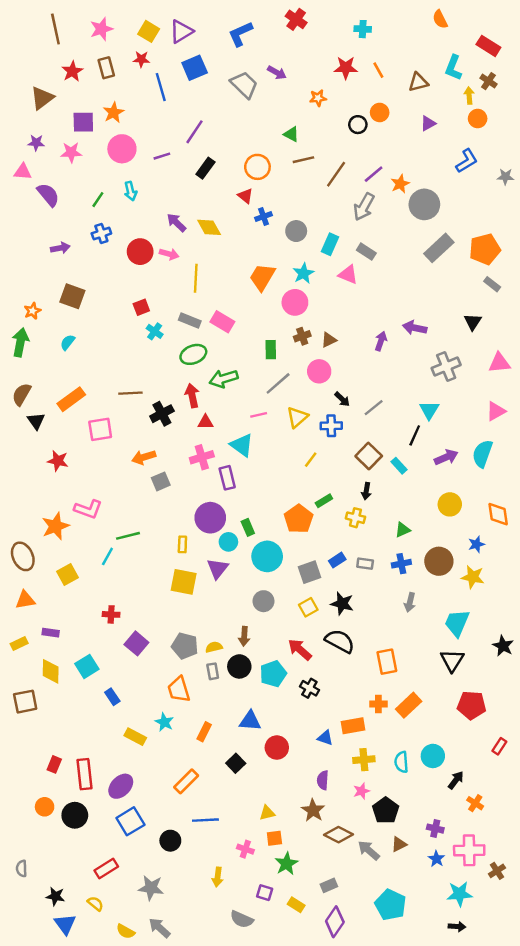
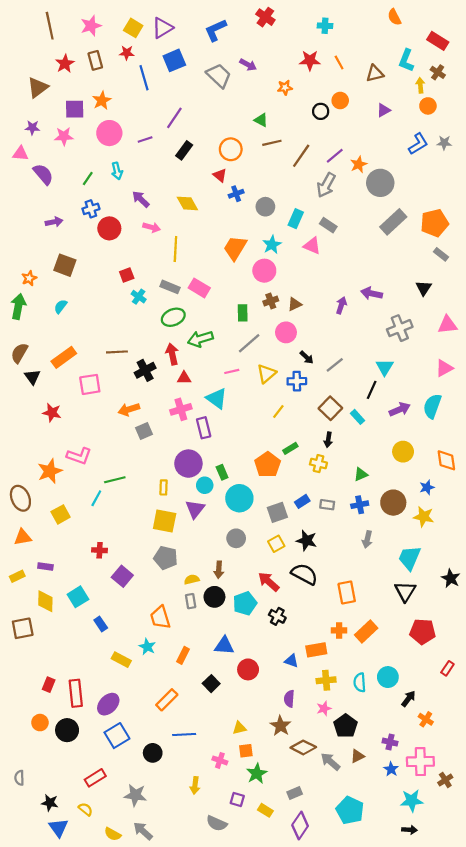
gray star: (505, 177) -> (444, 143), moved
purple arrow: (176, 223) -> (141, 199), moved
red circle: (140, 252) -> (109, 228), moved
gray pentagon: (185, 646) -> (166, 558), moved

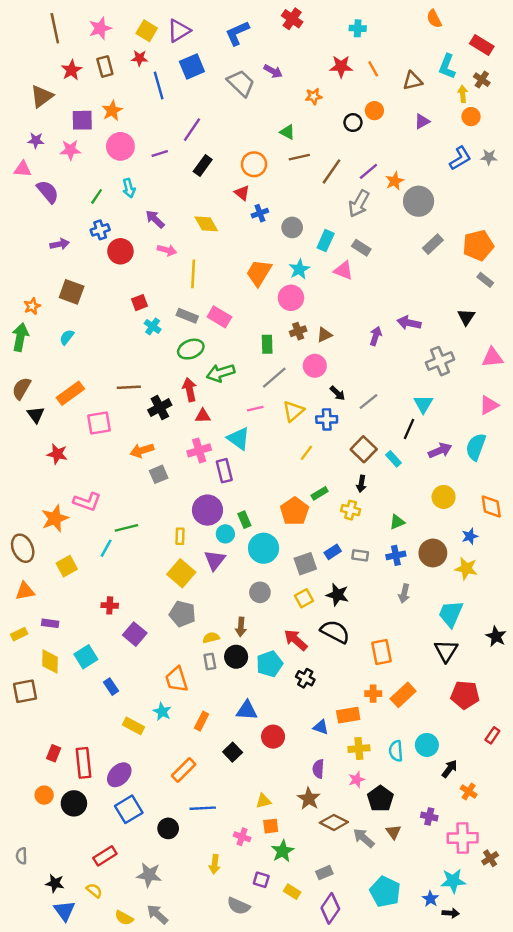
gray rectangle: (393, 222) -> (433, 244), size x0.7
yellow square: (165, 521) -> (181, 573), turned 30
brown triangle: (358, 756) -> (393, 832), turned -40
blue star: (391, 769) -> (430, 899), moved

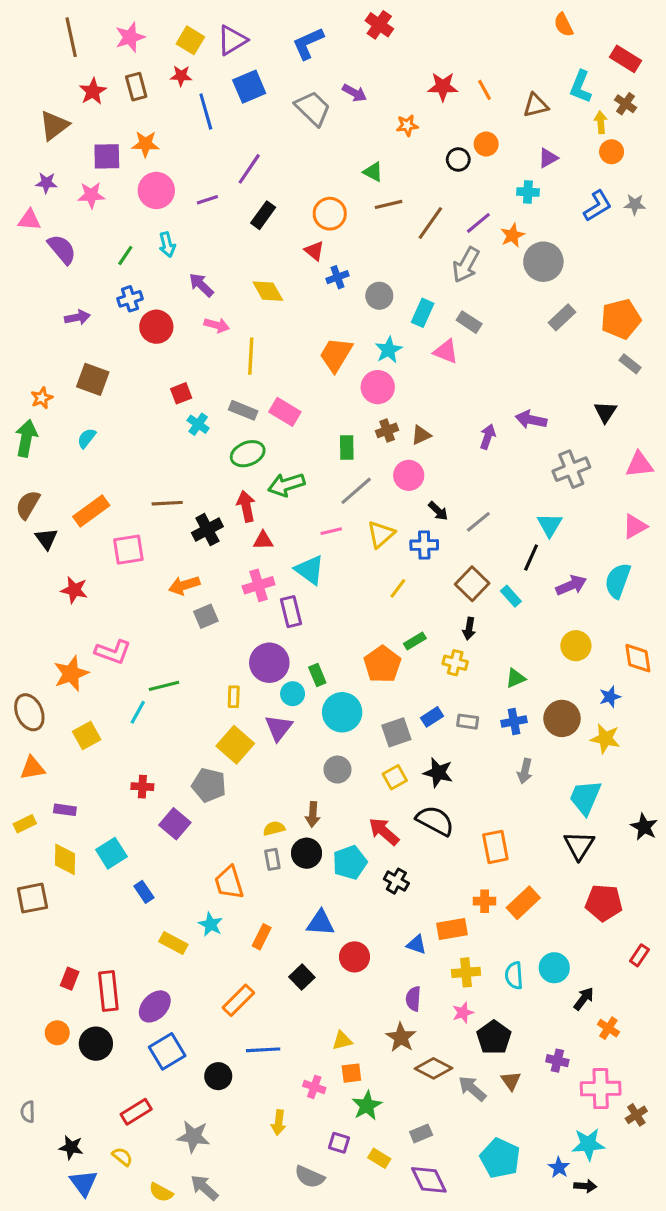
cyan cross: (358, 28) -> (528, 192), moved
orange star: (112, 111) -> (145, 144), turned 30
gray pentagon: (182, 614) -> (209, 785), moved
purple diamond: (330, 908) -> (429, 1180), turned -60

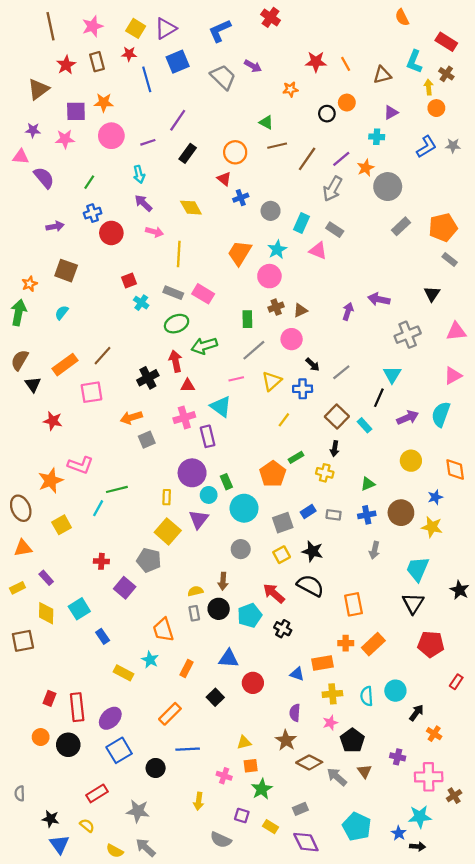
cyan arrow: (167, 245) -> (139, 174), moved
brown line: (167, 503) -> (103, 356), moved, turned -45
purple rectangle: (65, 810) -> (46, 578), turned 40

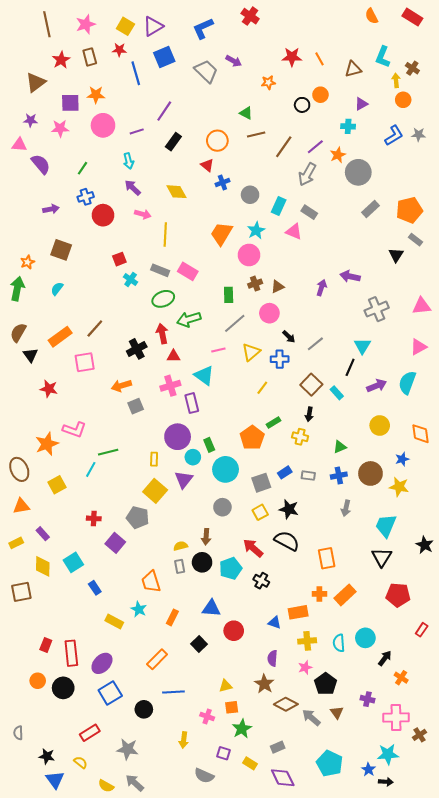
red rectangle: (446, 42) -> (412, 17), moved
black triangle: (432, 294) -> (396, 255), moved

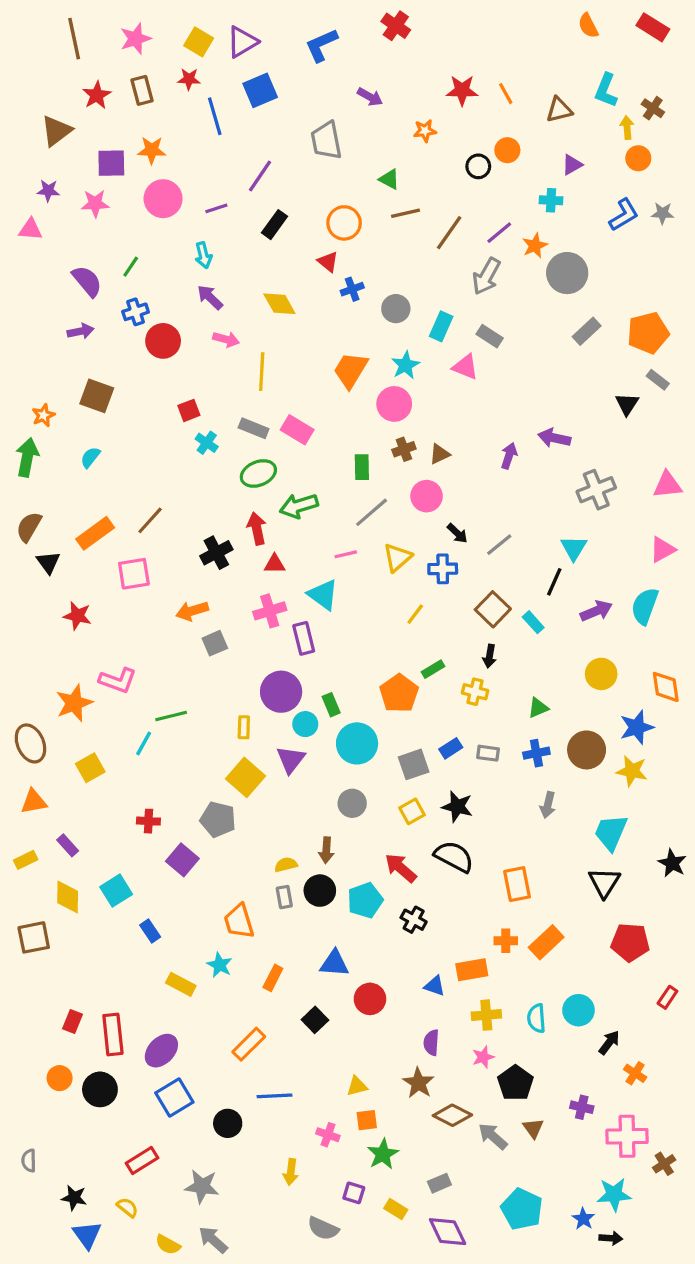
gray trapezoid: (206, 71) -> (326, 140), moved, turned -145
purple semicircle: (41, 164) -> (87, 281), moved
blue star: (402, 459) -> (637, 727), size x1.5

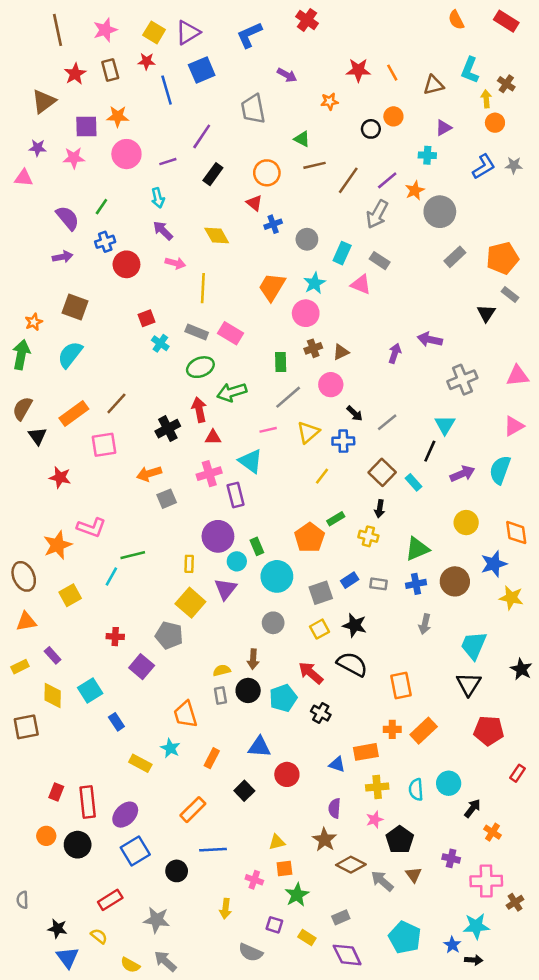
cyan semicircle: (90, 457) -> (70, 355), size x1.6
green triangle: (538, 708) -> (417, 549), size x1.5
yellow star: (632, 771) -> (511, 598), moved

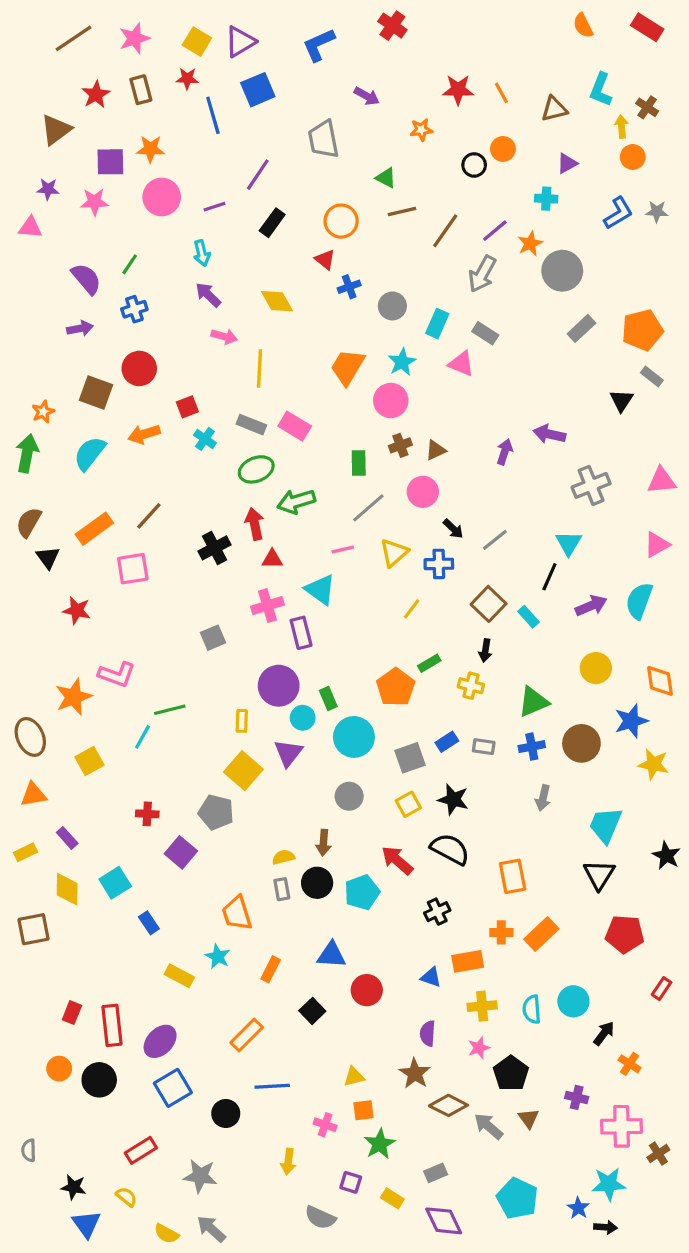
brown line: (58, 30) -> (74, 38), turned 68
red circle: (126, 264) -> (139, 368), moved
orange arrow: (149, 474) -> (144, 434), moved
black cross: (321, 713) -> (437, 912), moved, turned 36

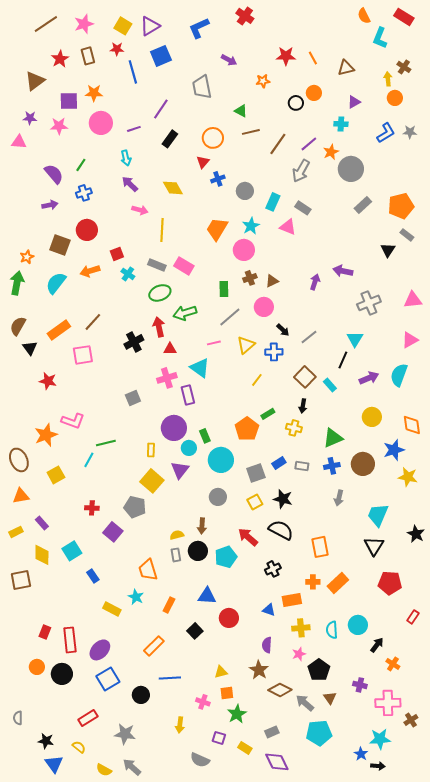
cyan L-shape: (601, 90) -> (380, 38), moved
red triangle: (325, 260) -> (203, 162), turned 32
cyan pentagon: (517, 1198) -> (319, 733), moved, turned -30

